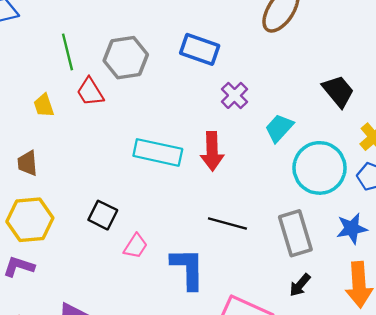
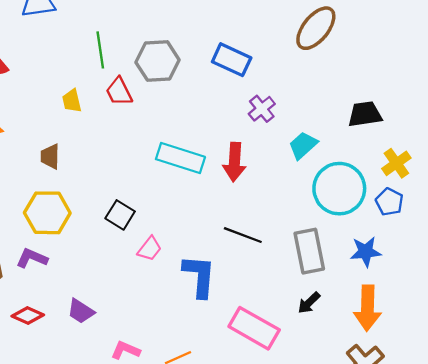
black trapezoid: (338, 91) -> (365, 114), turned -64

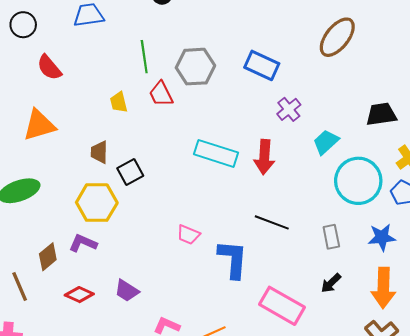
black square: (120, 215) -> (130, 172), moved, turned 30
pink trapezoid: (150, 249) -> (188, 235), turned 75
gray rectangle: (309, 251) -> (331, 237), size x0.6

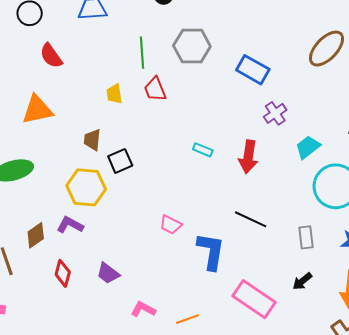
gray hexagon: (195, 67) -> (192, 46), moved
cyan rectangle: (216, 153) -> (203, 150), size x0.5
red diamond: (79, 295) -> (63, 273), turned 76

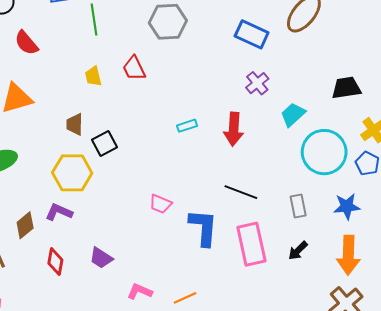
green line: (142, 53) -> (94, 20), moved
blue rectangle: (253, 70) -> (252, 34), moved
cyan rectangle: (203, 150) -> (187, 126), turned -36
pink rectangle: (254, 299) -> (251, 244), moved, turned 48

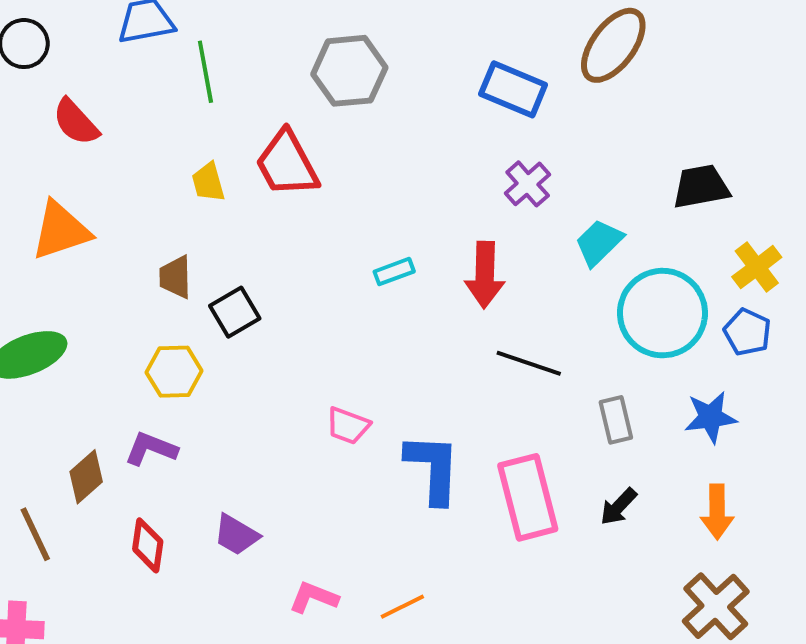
red trapezoid: (134, 68) -> (287, 164), size x1.4
yellow hexagon: (72, 173) -> (174, 372), size x0.7
black line: (241, 192) -> (529, 363), moved
orange arrow: (348, 255) -> (717, 512), size x0.7

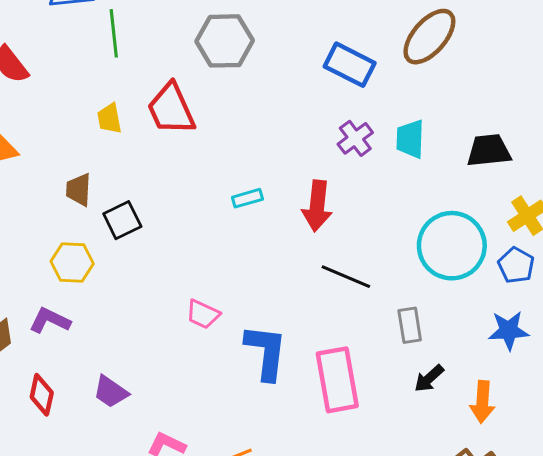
cyan trapezoid: (599, 243) -> (410, 139), moved, turned -48
blue star: (710, 417) -> (509, 330), moved
black arrow: (618, 507) -> (429, 378), moved

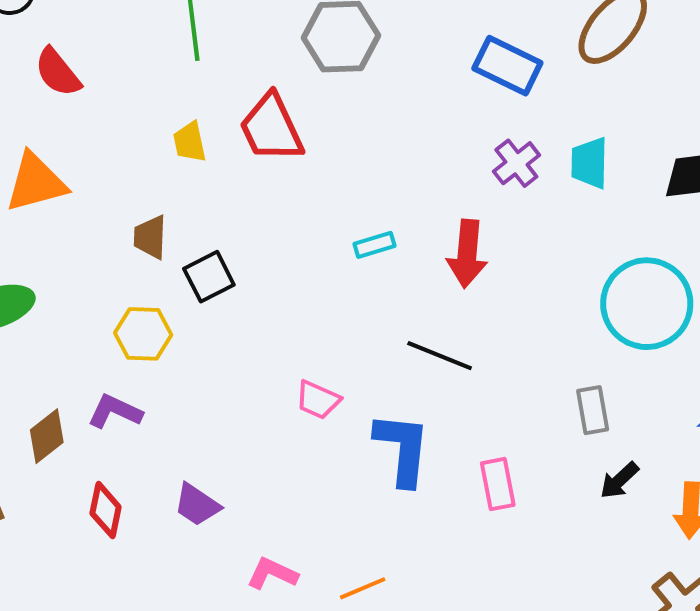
black line: (346, 277) -> (440, 356), moved
pink rectangle: (337, 380) -> (498, 484), size x0.6

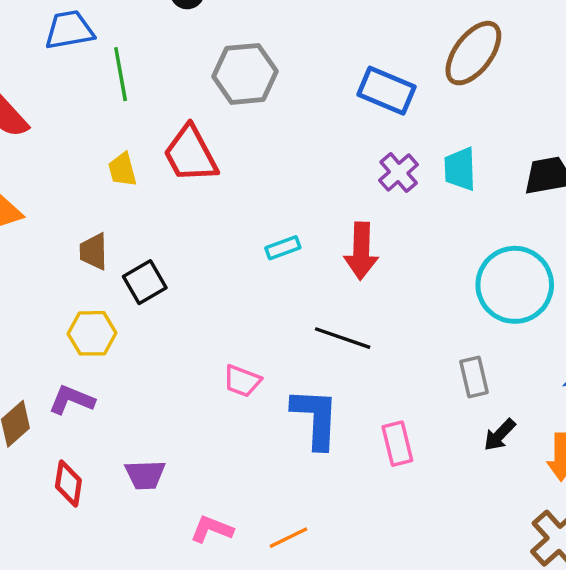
purple trapezoid: (197, 505) -> (145, 475), turned -33

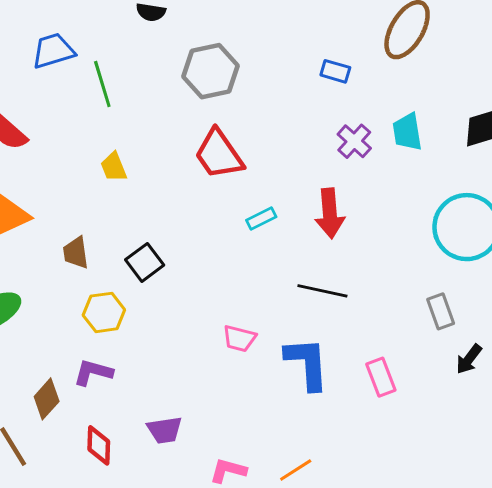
blue rectangle: (387, 91) -> (335, 71), size x0.6
red trapezoid: (191, 154) -> (219, 154), moved
brown trapezoid: (94, 251) -> (76, 253), moved

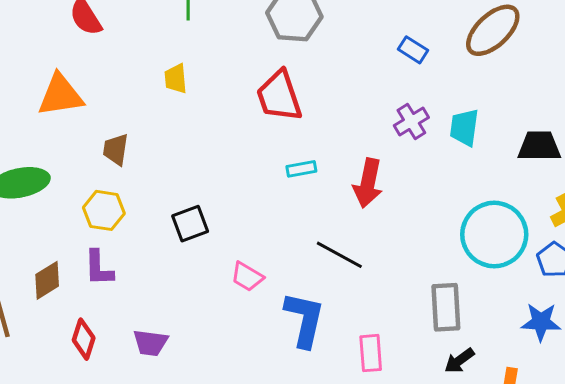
black square: (145, 262) -> (190, 224), moved
gray rectangle: (441, 311) -> (446, 307), size x1.4
yellow hexagon: (104, 312) -> (104, 210), moved
purple L-shape: (93, 372) -> (99, 268), turned -123

